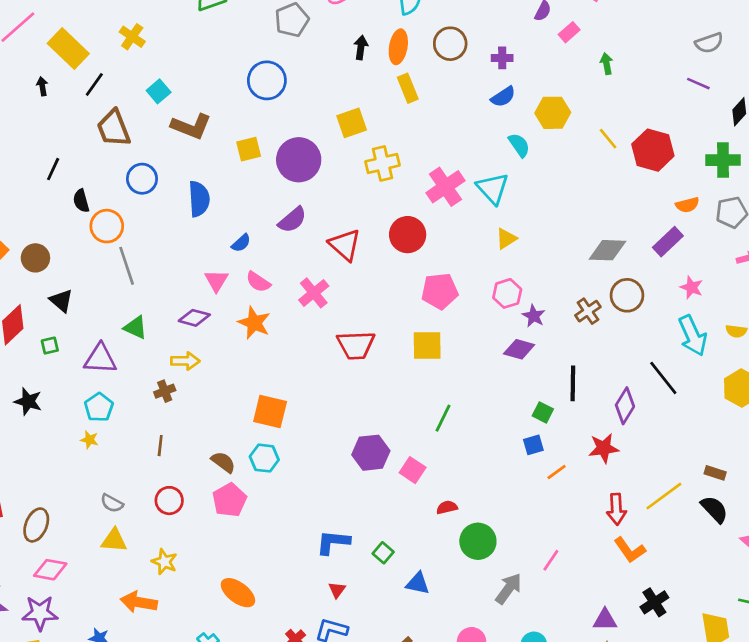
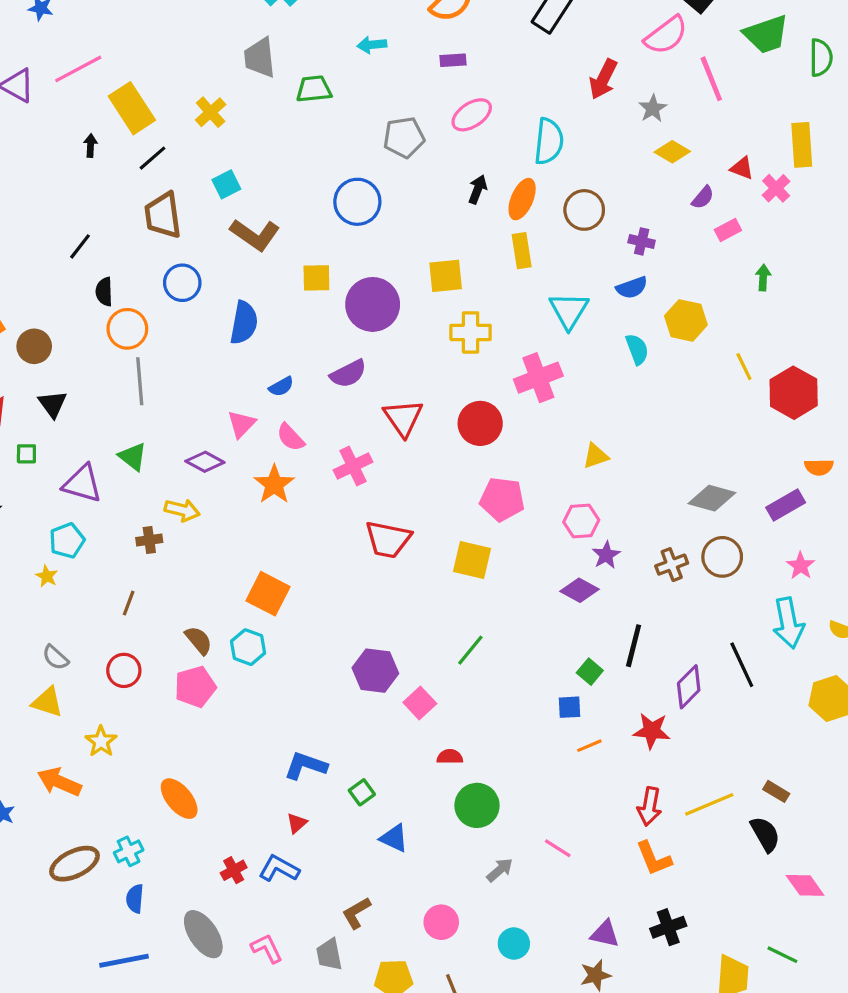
cyan triangle: (493, 188) -> (569, 310), moved
pink line: (551, 560) -> (558, 848), turned 75
gray arrow: (509, 589) -> (500, 870), size x0.7

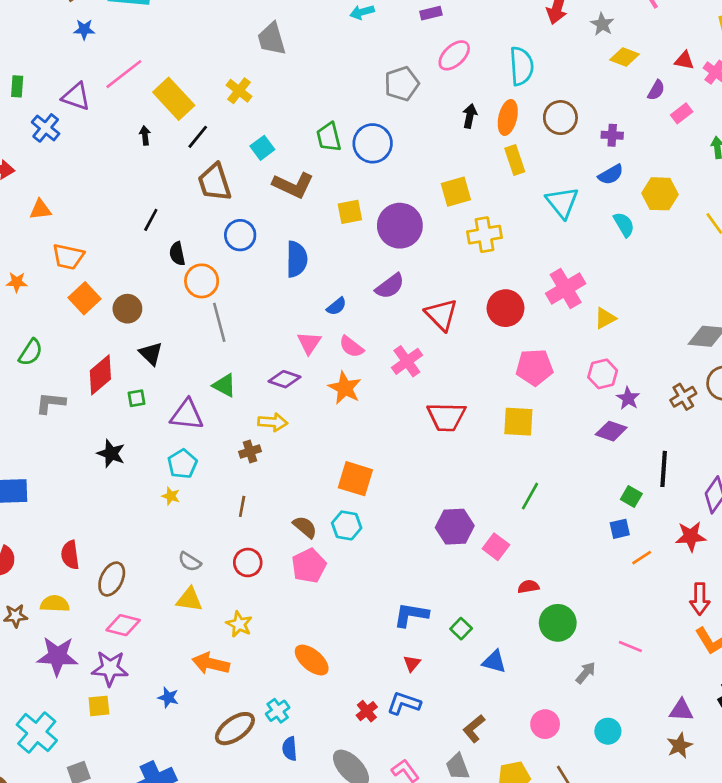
green trapezoid: (314, 89) -> (329, 137), moved, turned -88
pink cross: (538, 378) -> (566, 289), moved

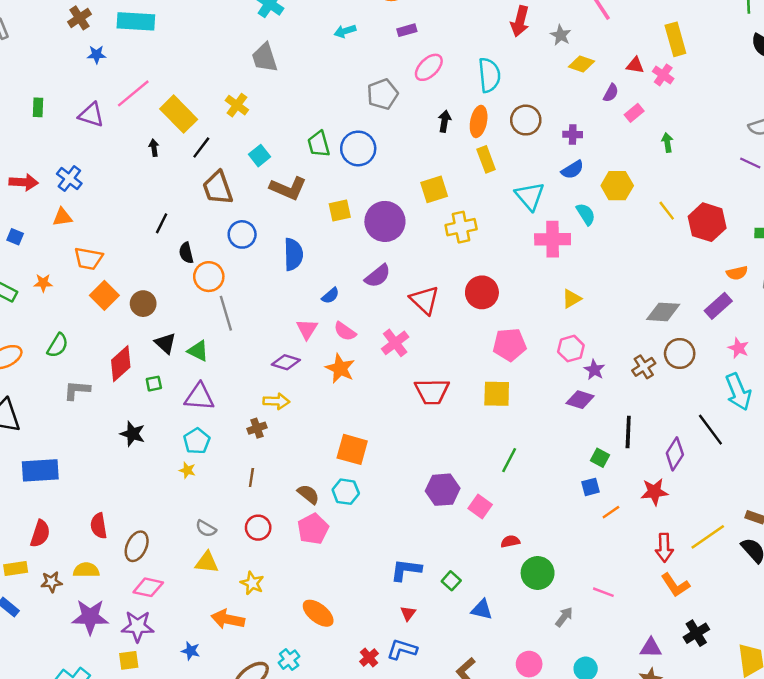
blue cross: (46, 128) -> (69, 179), moved
pink cross: (566, 289) -> (553, 239), moved, turned 32
green triangle: (224, 385) -> (198, 351), moved

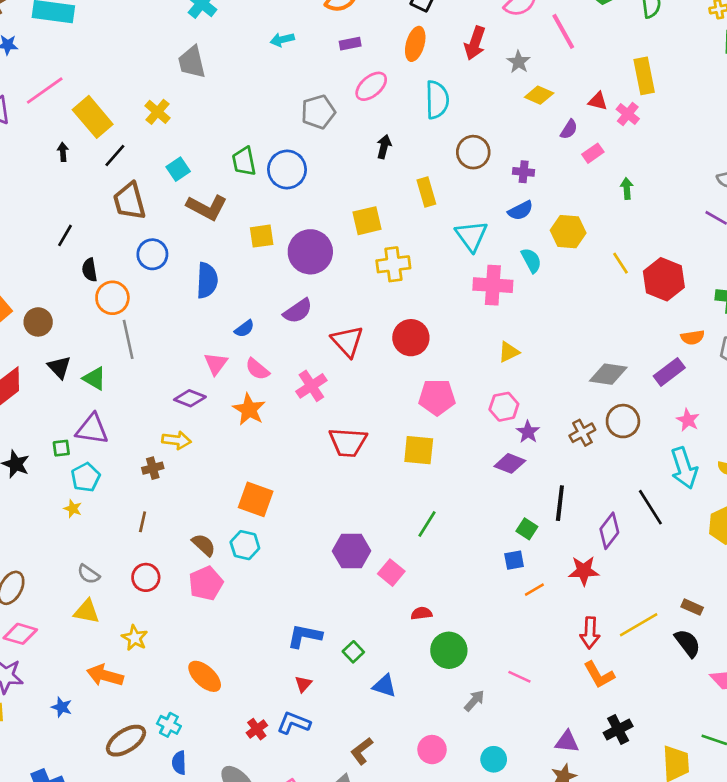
orange ellipse: (479, 121) -> (415, 44), moved
green square: (154, 384) -> (61, 448), moved
cyan cross: (289, 660) -> (169, 725), turned -30

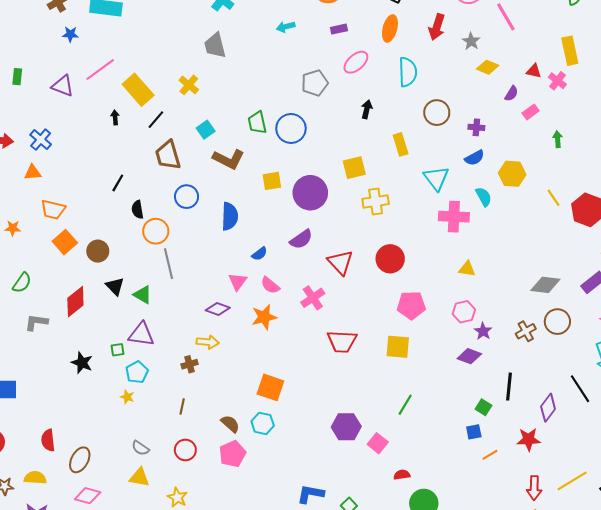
yellow triangle: (509, 352) -> (467, 269), turned 36
orange star: (249, 409) -> (264, 317), turned 30

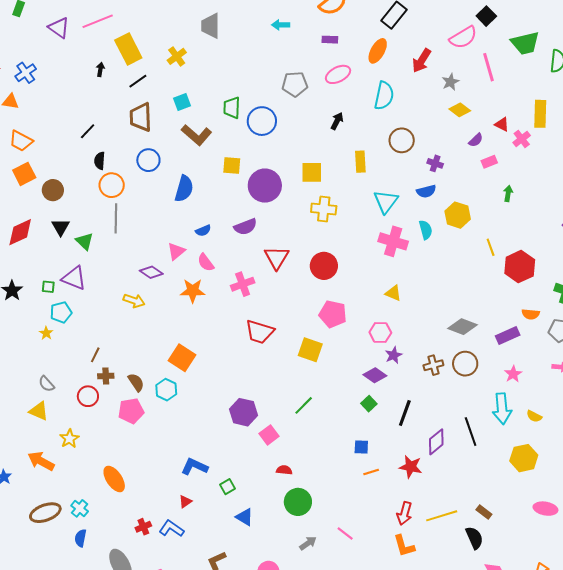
brown cross: (189, 364) -> (106, 376), moved
green square: (483, 407) -> (369, 404), moved

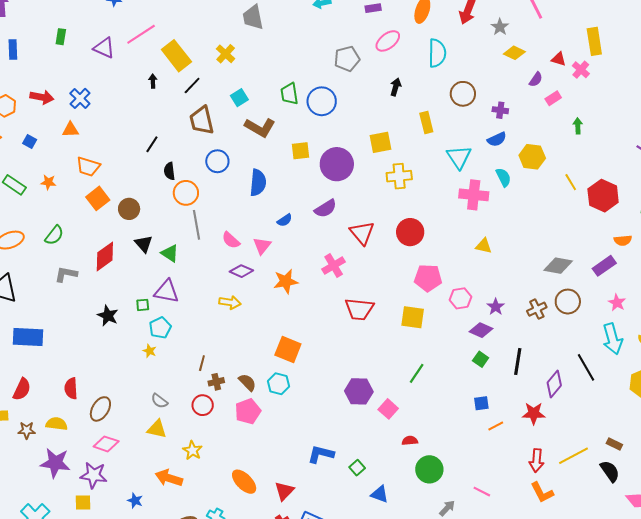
pink semicircle: (206, 262) -> (231, 240), moved
pink hexagon: (380, 333) -> (460, 298), moved
red triangle: (185, 502) -> (284, 491), moved, size x1.5

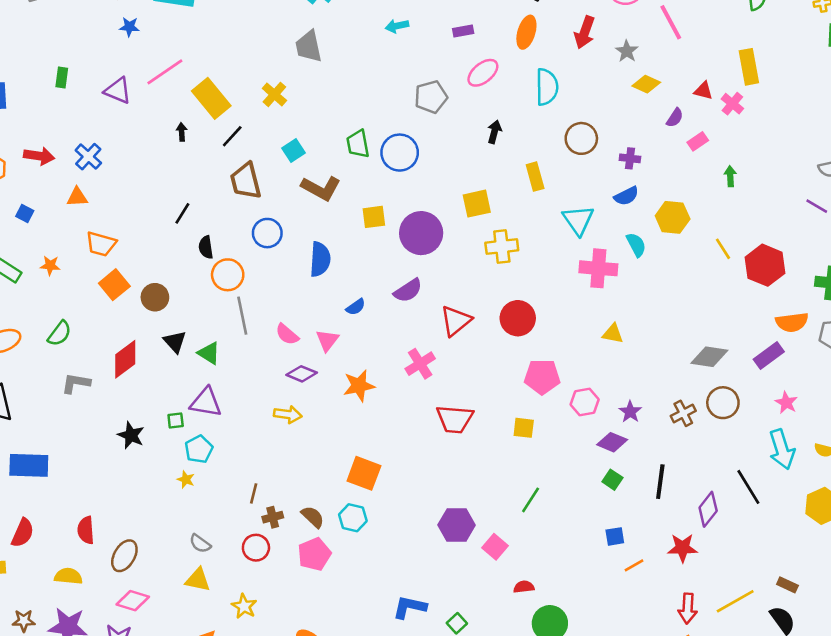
red triangle: (362, 233) -> (456, 321), turned 32
orange semicircle: (623, 240) -> (792, 322), size x1.4
yellow square: (413, 317) -> (524, 428), size x0.7
brown star: (27, 430) -> (24, 621), moved

